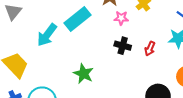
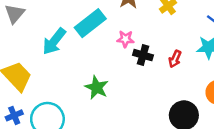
pink star: (121, 18) -> (125, 39), moved

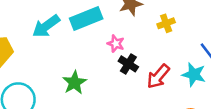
red arrow: (175, 59) -> (158, 76), size x1.5

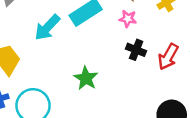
pink star: (116, 44) -> (128, 19), moved

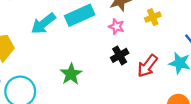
black cross: (136, 50) -> (120, 55), turned 30

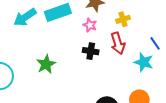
black cross: (120, 55) -> (91, 51), turned 35
red arrow: (147, 66) -> (118, 43), moved, turned -60

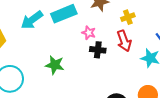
pink star: (90, 25) -> (89, 33), moved
green star: (46, 64) -> (55, 65), turned -30

